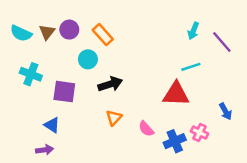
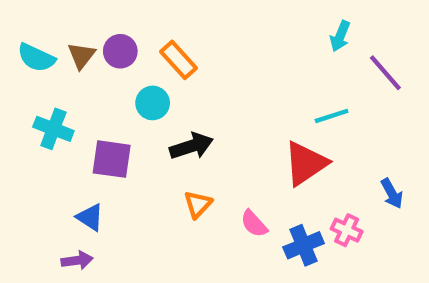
cyan arrow: (193, 31) -> (340, 36), moved
red triangle: (176, 94) -> (306, 163), turned -36

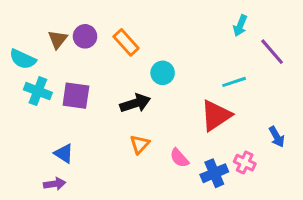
cyan semicircle: (36, 58) -> (23, 59), moved
cyan circle: (153, 103) -> (163, 73), moved
purple square: (112, 159) -> (76, 96), moved

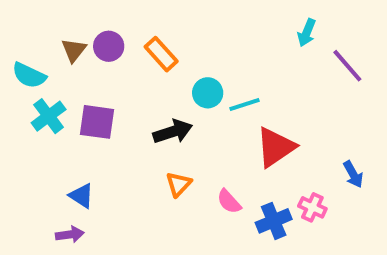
cyan line: (234, 82) -> (245, 104), moved
cyan cross: (38, 91) -> (49, 116), turned 32

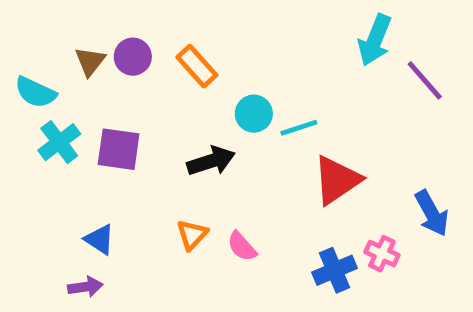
cyan arrow: (307, 33) -> (375, 40), size x1.5
blue arrow: (353, 174) -> (432, 213), size x1.4
orange triangle: (179, 184) -> (192, 235), moved
pink semicircle: (229, 201) -> (242, 246), moved

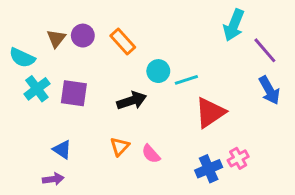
blue arrow: (432, 213) -> (269, 90), moved
pink cross: (382, 254) -> (238, 158), turned 36

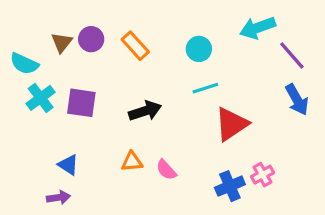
cyan arrow: (234, 25) -> (258, 28), turned 48
cyan circle: (158, 71) -> (199, 49), moved
orange triangle: (120, 147) -> (132, 162), turned 42

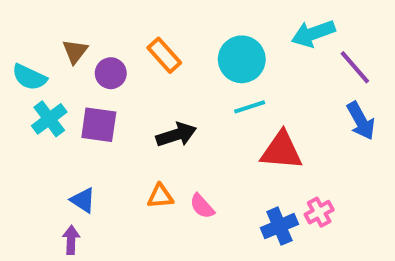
purple circle: (91, 39) -> (111, 73), moved
cyan circle: (199, 49) -> (242, 59), size x1.5
red triangle: (232, 124) -> (281, 151), turned 39
purple arrow: (59, 197) -> (71, 240), turned -80

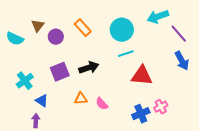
cyan cross: (49, 119) -> (25, 81), moved
purple square: (99, 125) -> (60, 72), moved, turned -30

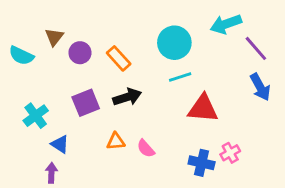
orange rectangle: (83, 28) -> (119, 58), moved
blue cross: (141, 114) -> (202, 163), turned 36

